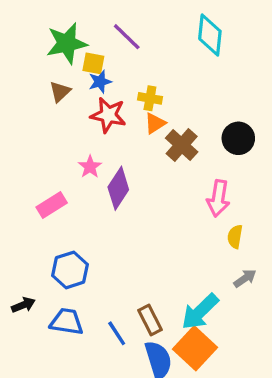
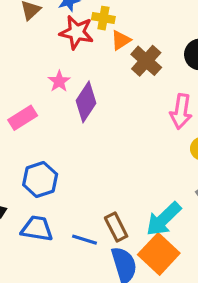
yellow cross: (150, 98) -> (103, 18), moved
blue line: (117, 333) -> (84, 240), turned -40

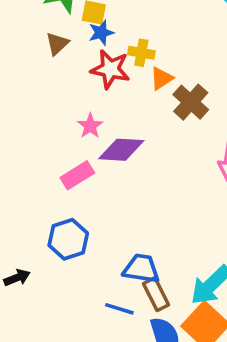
purple diamond: (86, 102) -> (121, 150), turned 60
pink rectangle: (23, 118) -> (77, 175), moved
blue trapezoid: (37, 229) -> (141, 269), moved

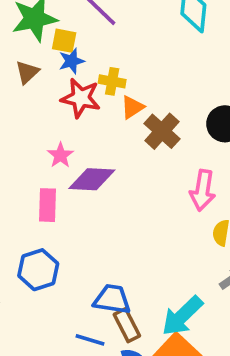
pink rectangle: (77, 175) -> (47, 205), turned -56

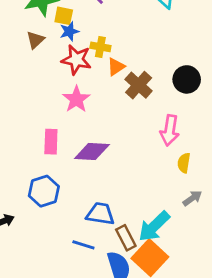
pink star: (60, 155) -> (76, 99), moved, size x1.4
purple diamond: (92, 179) -> (92, 152), moved
brown rectangle: (127, 325) -> (126, 238), moved

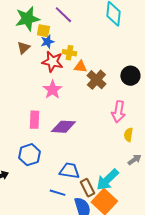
orange triangle: (116, 67) -> (80, 67), turned 40

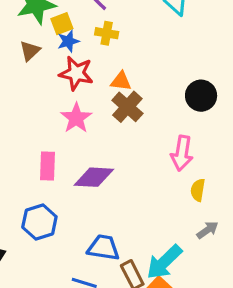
yellow square: (43, 31) -> (62, 24), turned -32
yellow cross: (69, 53) -> (107, 33), moved
brown cross: (96, 80) -> (127, 107), moved

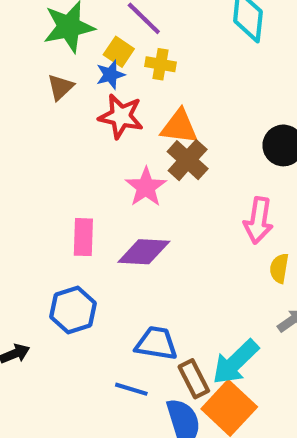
yellow square: (62, 24) -> (119, 52), moved, turned -35
orange triangle: (121, 81) -> (179, 127), size x1.4
pink star: (76, 118) -> (146, 187), moved

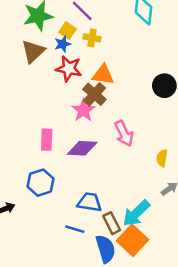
brown triangle: (61, 87) -> (33, 51), size x1.5
brown cross: (188, 160) -> (94, 94), moved
pink arrow: (258, 220) -> (124, 134), moved, turned -35

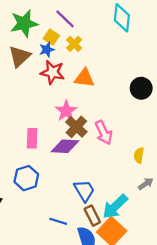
yellow cross: (92, 38) -> (74, 44), turned 35
brown cross: (94, 94) -> (76, 127), moved
blue trapezoid: (90, 202) -> (84, 191), moved, turned 50

